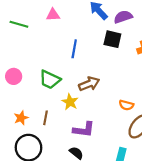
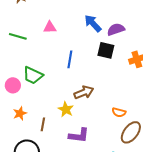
green trapezoid: (50, 80) -> (33, 75), moved
orange star: (21, 118) -> (20, 113), moved

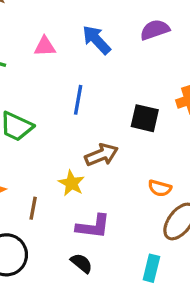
blue arrow: (93, 23) -> (96, 40), moved
purple semicircle: (116, 29) -> (155, 30), moved
black square: (106, 50) -> (145, 118), moved

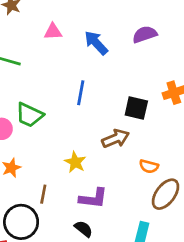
pink triangle: (45, 46) -> (53, 32), moved
brown arrow: (101, 155) -> (115, 139), moved
brown line: (33, 208) -> (43, 194), moved

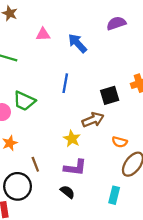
purple semicircle: (145, 34) -> (116, 23), moved
black square: (136, 108) -> (110, 95), turned -30
yellow star: (75, 162) -> (72, 139), moved
brown line: (43, 194) -> (35, 164), turned -32

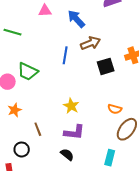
brown arrow: (93, 120) -> (90, 43), moved
black circle: (18, 186) -> (22, 149), size x0.6

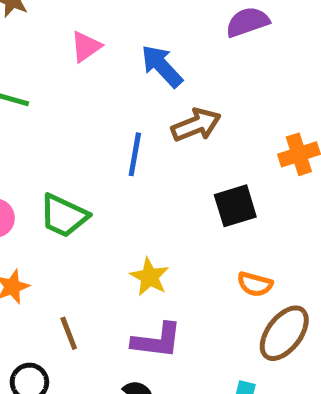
pink triangle: (45, 11) -> (86, 47), turned -32
black square: (106, 66) -> (235, 206), moved
green trapezoid: (28, 72) -> (64, 216), moved

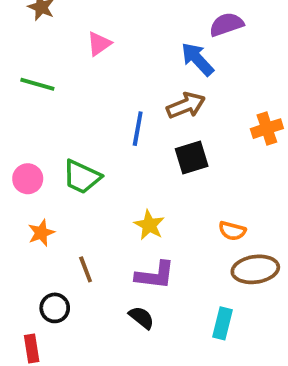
blue arrow: (162, 66) -> (197, 59), moved
black square: (235, 206) -> (192, 158), moved
brown ellipse: (284, 333) -> (255, 269), turned 45

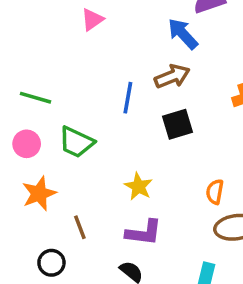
green line: (37, 84) -> (36, 98), moved
orange semicircle: (232, 231) -> (215, 192), turned 85
orange star: (41, 233) -> (39, 194), size x1.4

